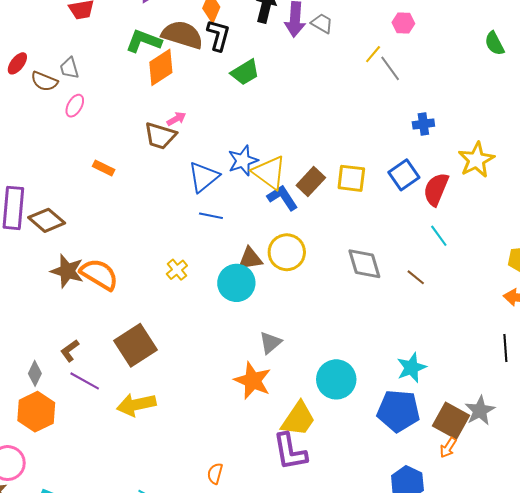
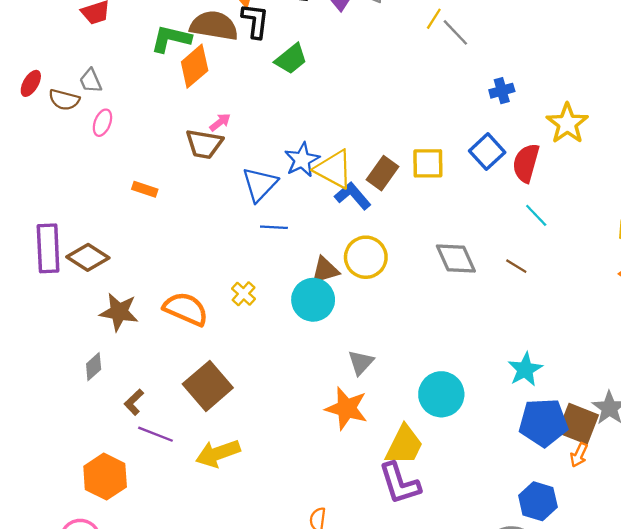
orange semicircle: (99, 274) -> (186, 309), moved
gray diamond: (35, 373) -> (94, 367), moved, turned 30
blue pentagon: (398, 411) -> (543, 422), moved

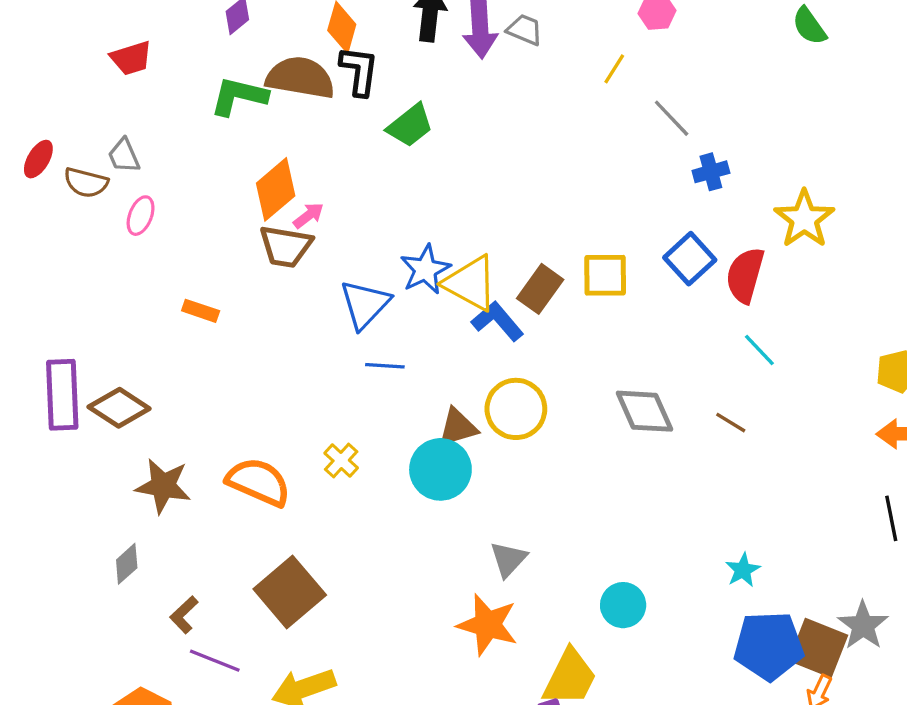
gray line: (455, 32) -> (672, 118), moved
orange diamond: (195, 66) -> (276, 189), moved
cyan star: (525, 369) -> (743, 570), size x0.7
cyan circle: (441, 394) -> (623, 605), size x0.7

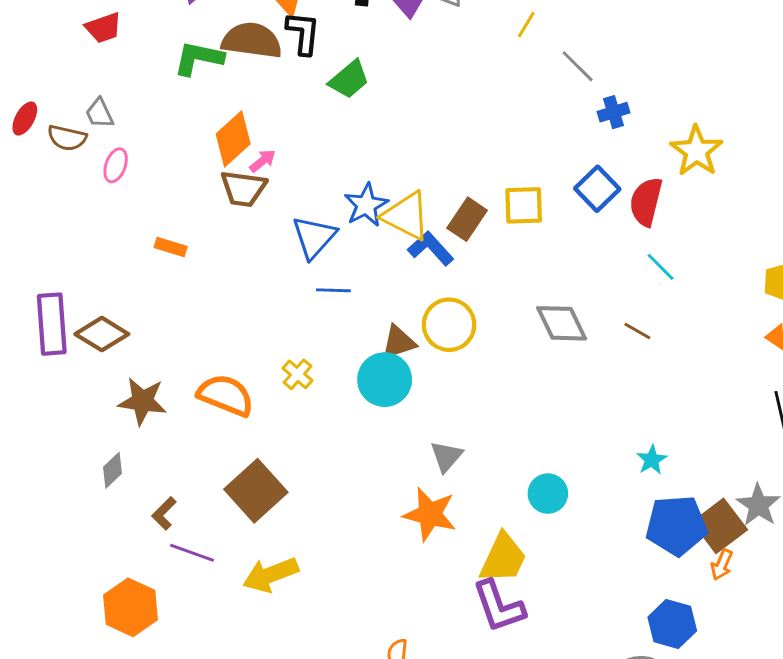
brown square: (818, 648) -> (720, 526), turned 33

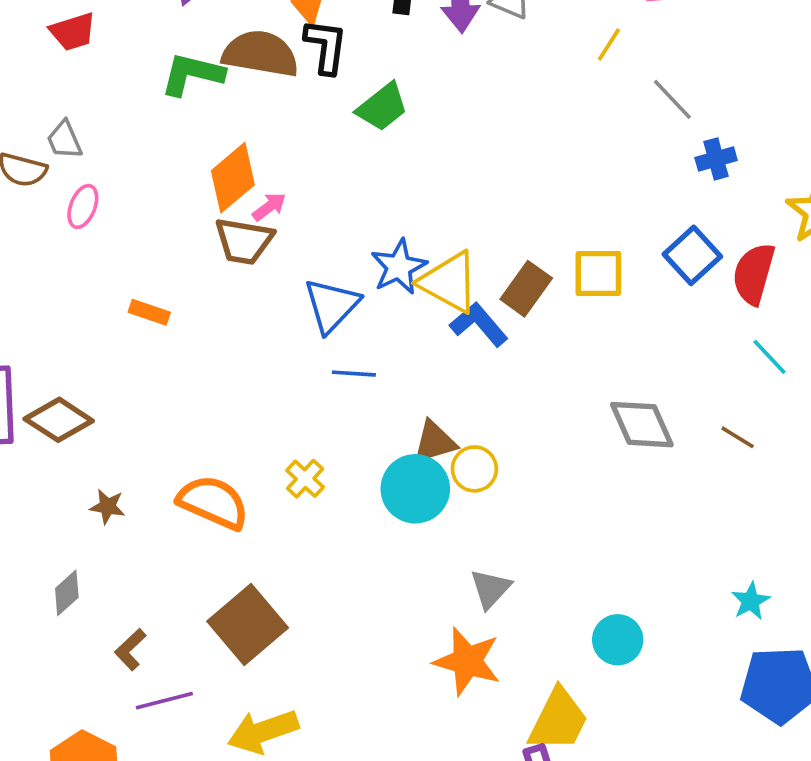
yellow circle: (449, 325) -> (474, 469), moved, size x0.7
brown star: (142, 401) -> (107, 507), size x0.6
purple line: (192, 553) -> (164, 701), turned -36

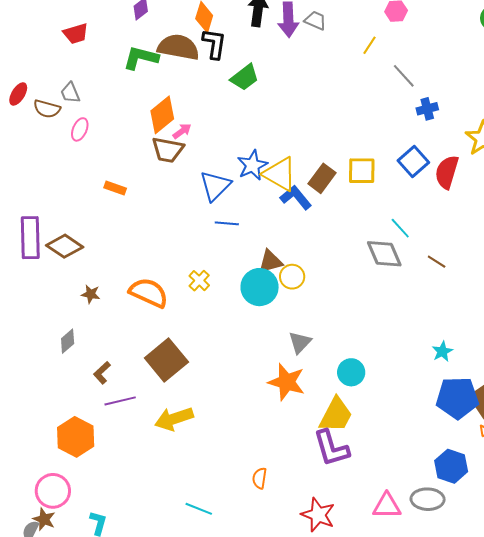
cyan line: (769, 357) -> (400, 228), moved
cyan circle: (618, 640) -> (351, 372), moved

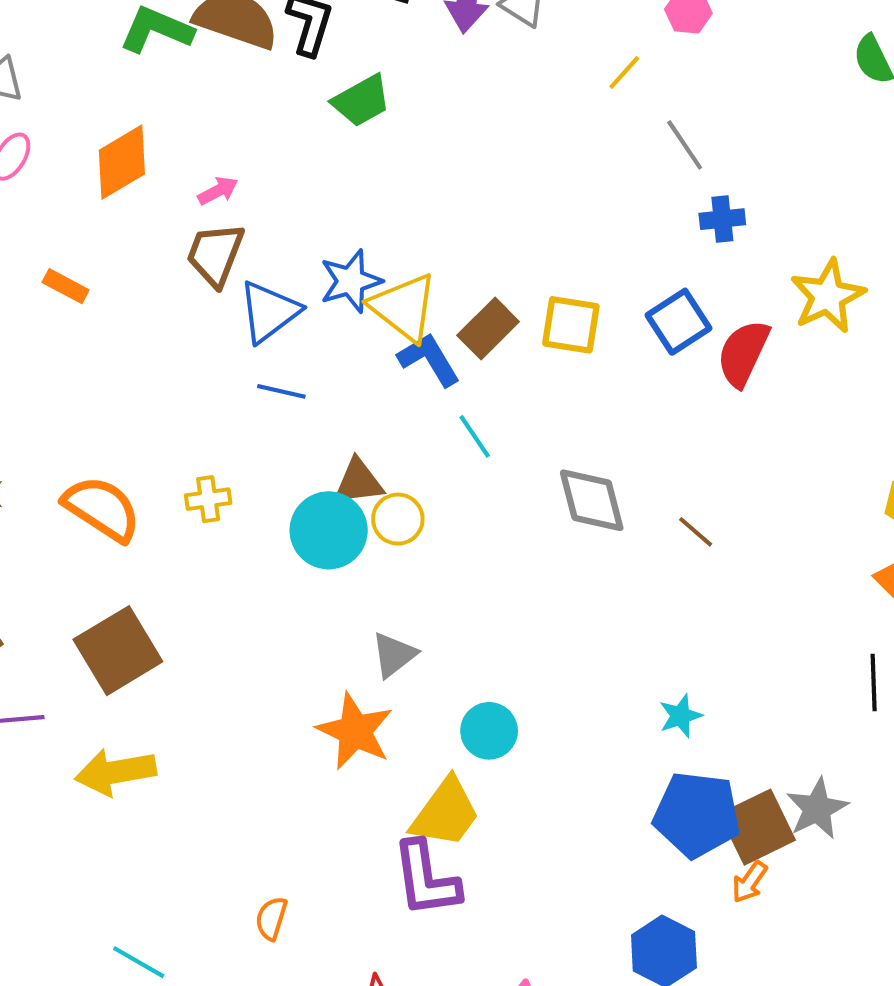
orange diamond: (162, 115) -> (122, 162), moved
brown trapezoid: (168, 150) -> (215, 254), moved, turned 92
cyan line: (400, 228) -> (475, 436), moved
yellow cross: (199, 281) -> (208, 499), turned 30

